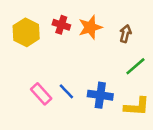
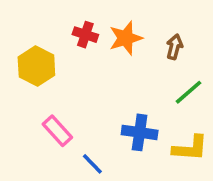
yellow hexagon: (26, 32) -> (36, 66), moved
blue line: (66, 91) -> (92, 164), moved

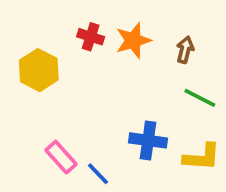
green line: (188, 92) -> (200, 98), turned 68
pink rectangle: (57, 131) -> (61, 157), moved

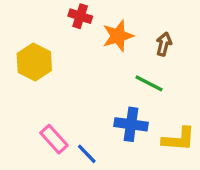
red cross: (91, 37) -> (80, 16), moved
green line: (200, 98) -> (149, 83), moved

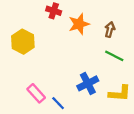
green line: (149, 83) -> (114, 56), moved
blue cross: (131, 124) -> (88, 83), turned -35

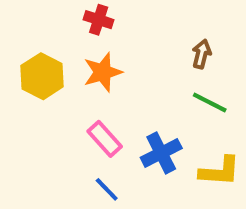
orange star: (79, 24) -> (103, 72), moved
pink rectangle: (36, 93) -> (105, 139), moved

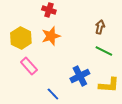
pink rectangle: (105, 139) -> (29, 66), moved

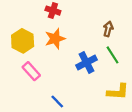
green line: (104, 51) -> (112, 55), turned 30
blue cross: (80, 76) -> (86, 62), moved

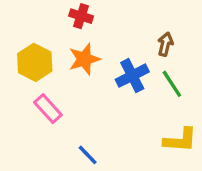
blue cross: (86, 62) -> (132, 76), moved

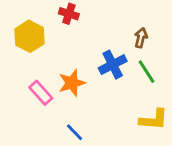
orange star: (84, 59) -> (72, 83), moved
yellow hexagon: (35, 62) -> (29, 36), moved

